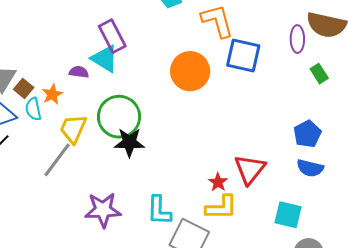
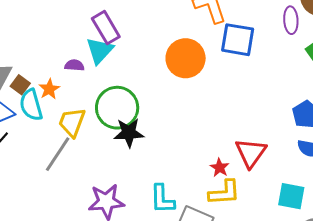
cyan triangle: (105, 59) -> (100, 51), turned 44
cyan semicircle: (33, 109) -> (31, 105), size x1.4

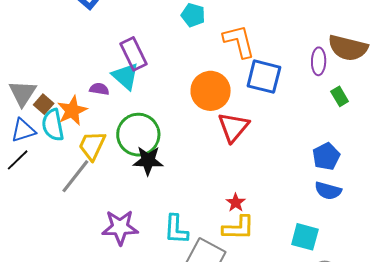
cyan triangle: (100, 51) -> (125, 76), turned -36
orange star: (49, 89) -> (72, 111), size x1.4
red triangle: (251, 153) -> (233, 127), moved

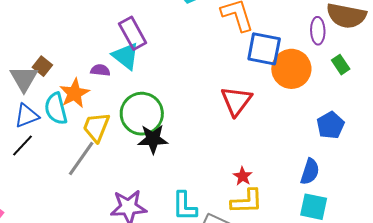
orange circle: (211, 91) -> (291, 69), moved
brown square: (44, 104) -> (42, 66), moved
blue semicircle: (328, 191) -> (310, 172), moved, turned -84

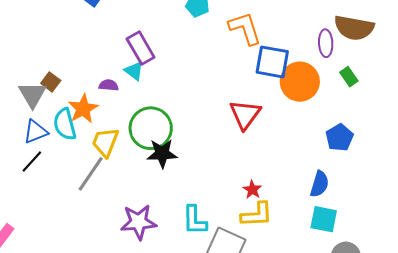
cyan triangle: (126, 56) -> (134, 71), size x0.7

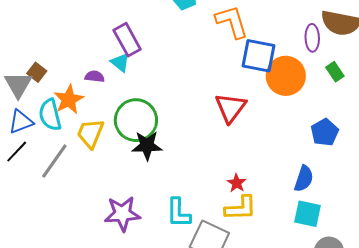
gray line: (91, 174) -> (54, 161), moved

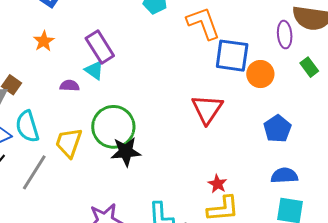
orange circle: (286, 76) -> (260, 74), size x0.7
orange star: (69, 100) -> (44, 41), moved, size x0.7
blue pentagon: (325, 132) -> (277, 129), moved
blue semicircle: (304, 179) -> (284, 176), turned -108

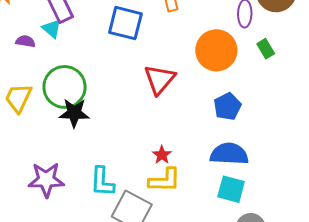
blue square: (232, 56) -> (125, 23), moved
orange circle: (260, 74) -> (216, 50), size x1.5
blue semicircle: (284, 176) -> (229, 154), size x1.4

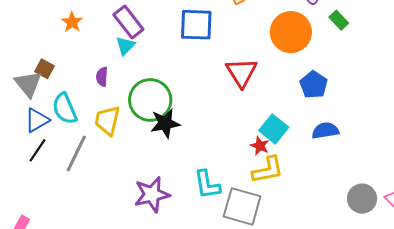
cyan triangle: (52, 29) -> (125, 46), turned 45
purple semicircle: (25, 41) -> (102, 77), moved, turned -84
blue semicircle: (229, 154) -> (325, 131), size x0.7
cyan square: (231, 189) -> (274, 129), moved, turned 36

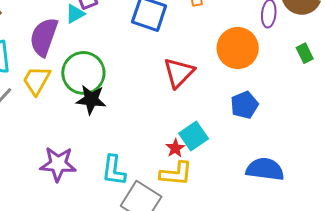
green rectangle: (339, 20) -> (305, 53), moved
purple semicircle: (102, 77) -> (44, 37), size x2.0
blue semicircle: (325, 131) -> (265, 169), moved, size x1.4

